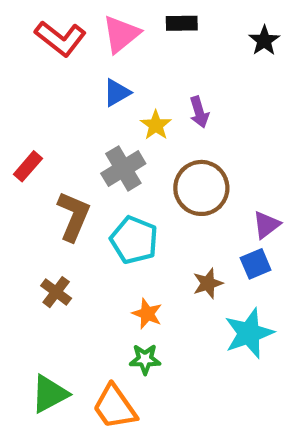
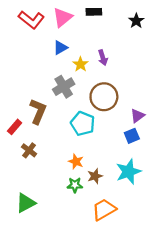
red rectangle: (28, 166) -> (15, 127), moved
cyan pentagon: (134, 240) -> (83, 124), moved
brown star: (208, 283) -> (95, 176), moved
orange trapezoid: (115, 407) -> (104, 210), moved, turned 95

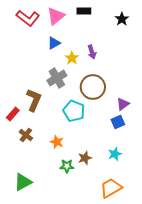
orange star: (76, 162) -> (57, 142), moved
cyan star: (128, 172) -> (115, 154), size x0.6
orange trapezoid: (104, 210) -> (111, 188), moved

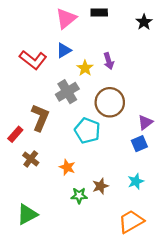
red L-shape: (28, 18) -> (33, 60), moved

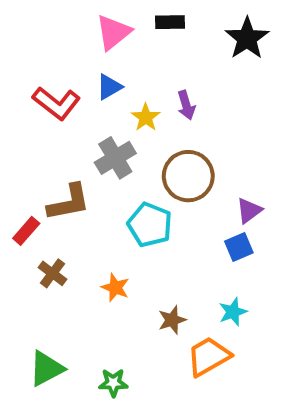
black star: (144, 22) -> (247, 38), size x1.5
brown L-shape: (40, 118) -> (69, 202), turned 56
green star: (79, 196) -> (113, 383), moved
orange trapezoid: (131, 222) -> (209, 356), moved

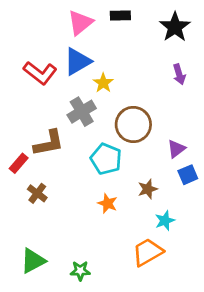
blue triangle: (109, 87) -> (77, 61), size x1.5
purple arrow: (186, 105) -> (179, 74), moved
blue square: (239, 247) -> (188, 175), moved
orange star: (115, 288) -> (108, 203), moved
brown star: (172, 320) -> (148, 189), moved

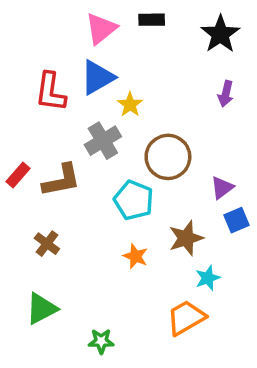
red L-shape: (40, 73) -> (51, 92), turned 60
purple arrow: (179, 74) -> (226, 94), turned 30
red rectangle: (19, 163) -> (18, 175), moved
brown star: (148, 189) -> (186, 238), size x1.4
green triangle: (33, 261) -> (42, 309), moved

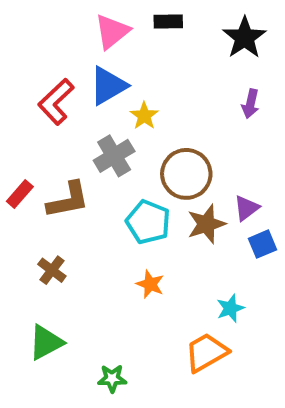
red L-shape: (51, 92) -> (56, 102), turned 39
brown star: (186, 238) -> (206, 224), moved

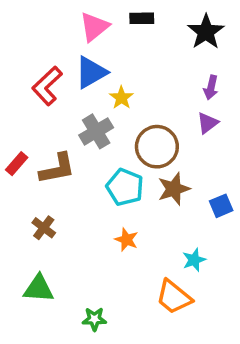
purple triangle: (246, 208) -> (208, 123), moved
green triangle: (46, 342) -> (39, 289), turned 32
orange trapezoid: (206, 352) -> (174, 297), turned -111

